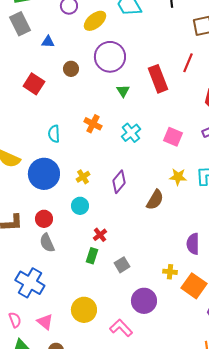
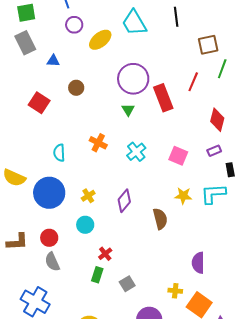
purple circle: (110, 57) -> (133, 79), moved
brown semicircle: (155, 200) -> (160, 219), turned -45

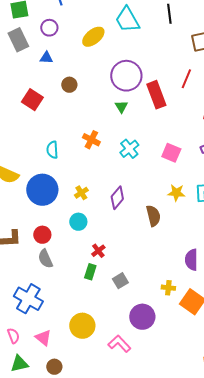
purple circle: (74, 25) -> (49, 28), moved

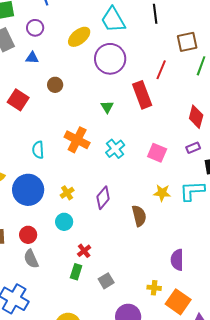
purple circle: (126, 76) -> (110, 59), moved
red line: (186, 79) -> (161, 70), moved
orange cross: (91, 140) -> (77, 140), size x1.4

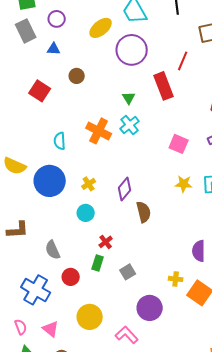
cyan cross: (115, 149) -> (130, 125), moved
brown semicircle: (139, 216) -> (144, 212), moved
red circle: (28, 235) -> (71, 277), moved

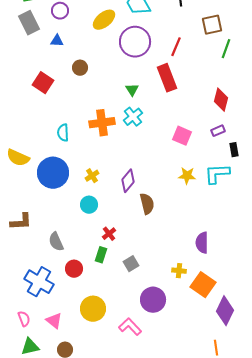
red line: (183, 61) -> (176, 47), moved
orange cross: (99, 131) -> (102, 123), turned -35

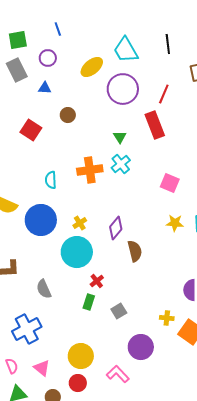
cyan circle: (89, 205) -> (77, 252), size x1.8
red circle: (74, 269) -> (78, 383), moved
blue cross: (39, 282) -> (27, 329), turned 32

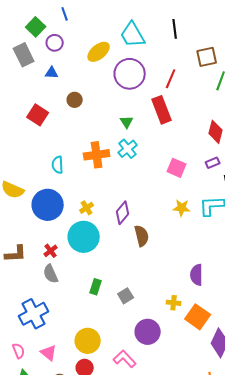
green square: (18, 40) -> (36, 27), moved, turned -36
red cross: (97, 281) -> (51, 251), moved

